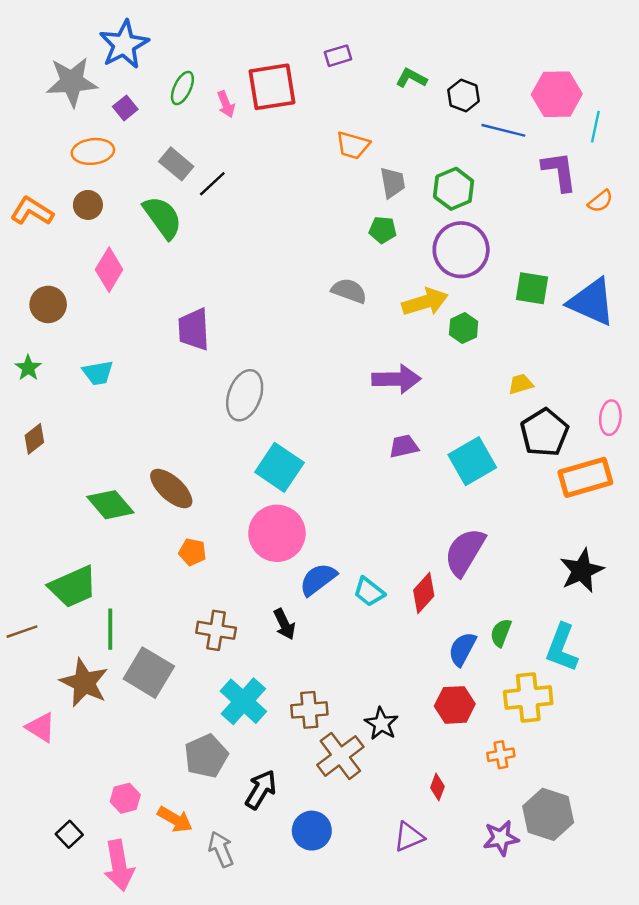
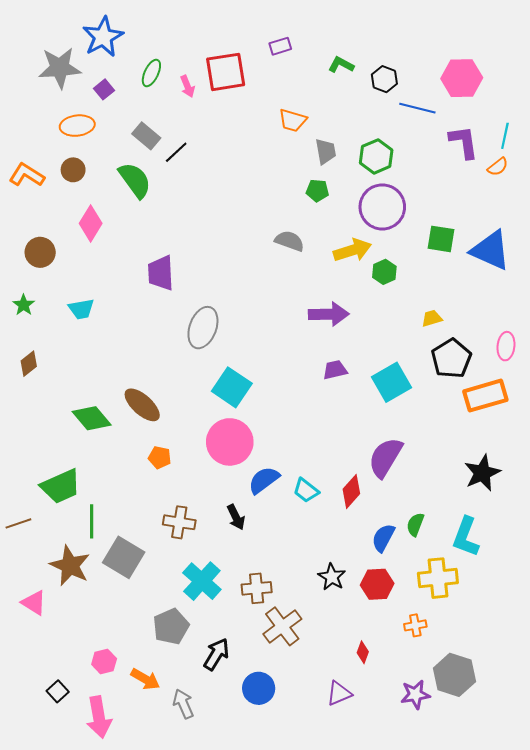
cyan line: (595, 127) -> (505, 136), moved
black star: (381, 724) -> (332, 577), moved

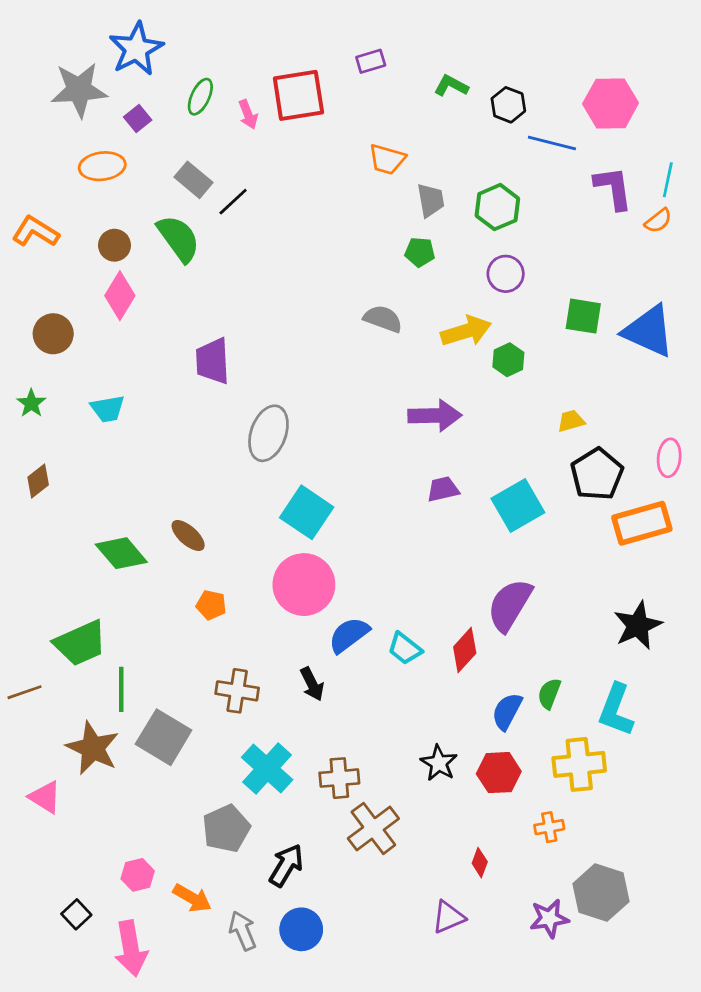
brown circle: (73, 170) -> (114, 245), moved
purple circle: (382, 207) -> (506, 274), size x0.6
brown ellipse: (142, 405) -> (188, 535), size x0.7
blue circle: (259, 688) -> (301, 929), moved

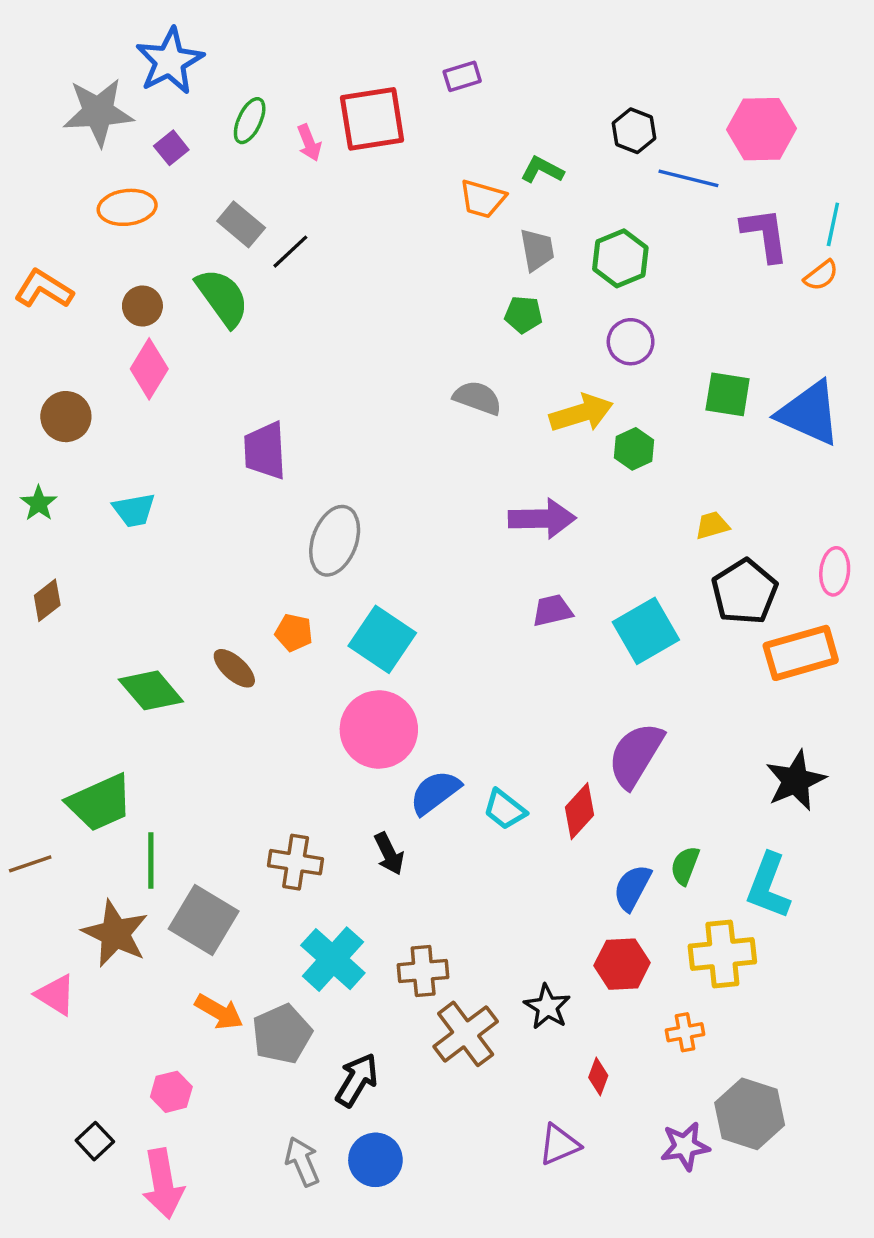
green L-shape: (451, 86) -> (542, 170), moved
orange pentagon: (211, 605) -> (294, 633), moved
black star: (439, 763) -> (547, 1007), moved
orange arrow: (192, 898) -> (219, 1012), moved

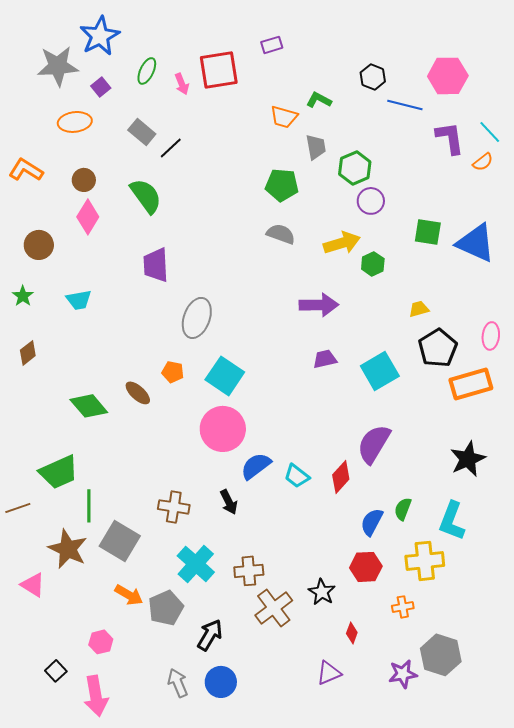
cyan line: (833, 224) -> (490, 132), turned -55
green hexagon: (620, 258) -> (355, 168), moved
green semicircle: (222, 297) -> (146, 196), moved
green pentagon: (523, 315) -> (282, 185), moved, size x1.5

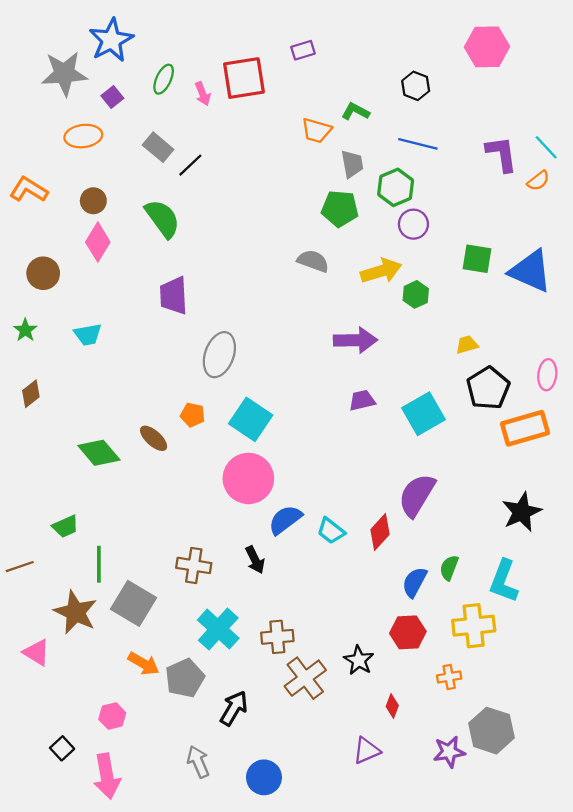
pink hexagon: (448, 76) -> (487, 47), moved
blue line: (405, 105) -> (418, 144), moved
green pentagon: (282, 185) -> (340, 209), moved
green trapezoid: (59, 472) -> (65, 526), size x0.6
blue circle: (221, 682) -> (264, 777), moved

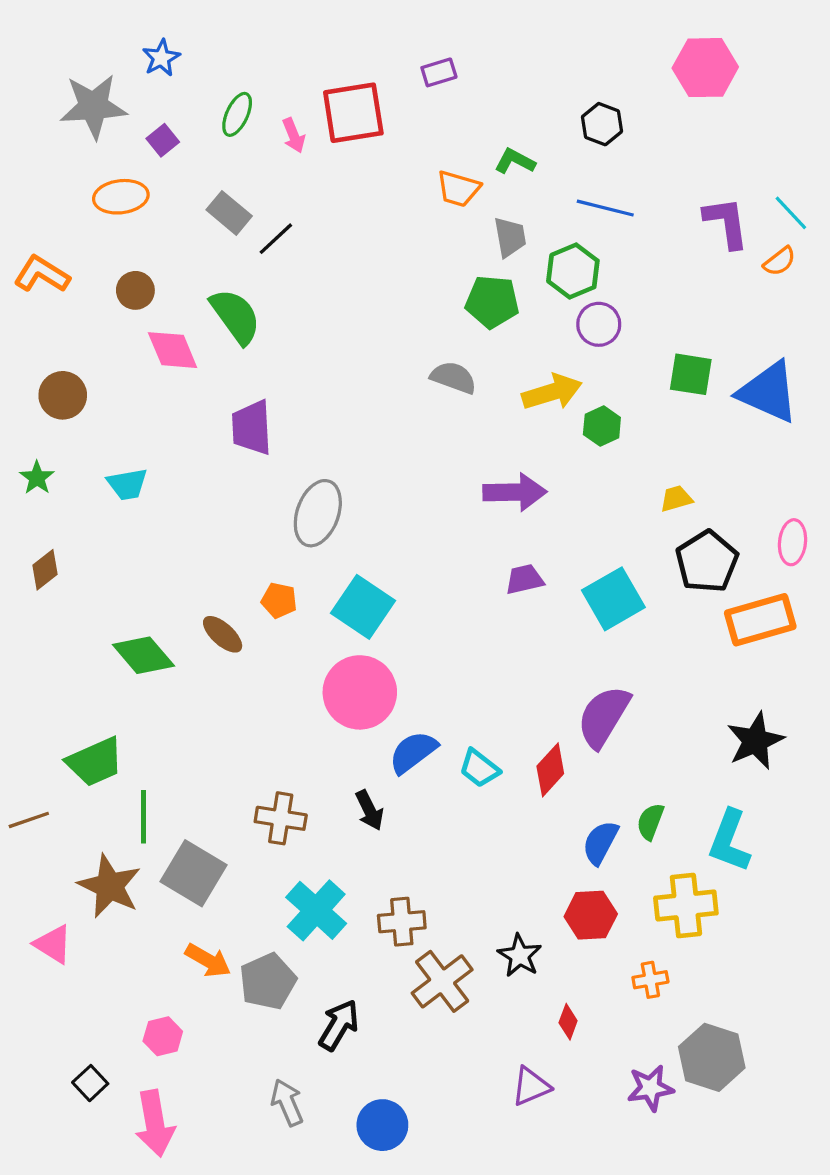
blue star: (111, 40) -> (161, 58), size x0.6
pink diamond: (98, 242) -> (173, 350), moved, turned -54
green trapezoid: (65, 526) -> (95, 762), size x1.5

